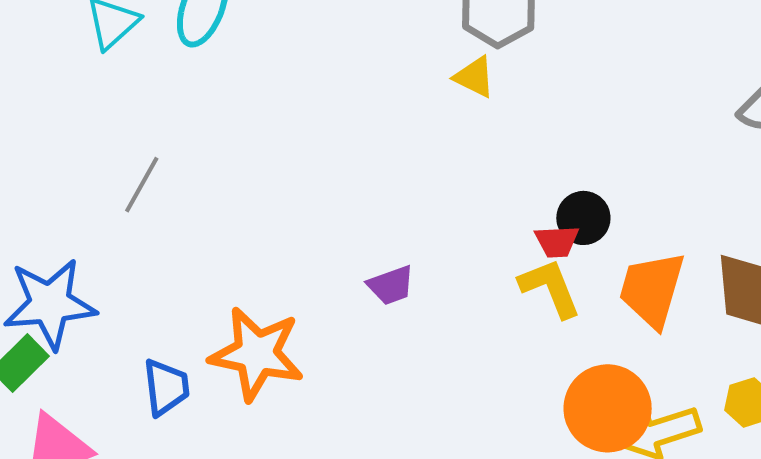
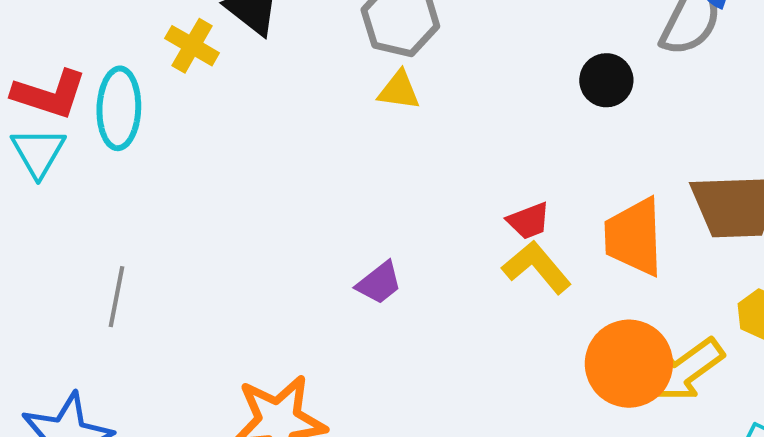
black circle: (583, 218) -> (606, 80), moved
purple trapezoid: (391, 285) -> (379, 283), moved

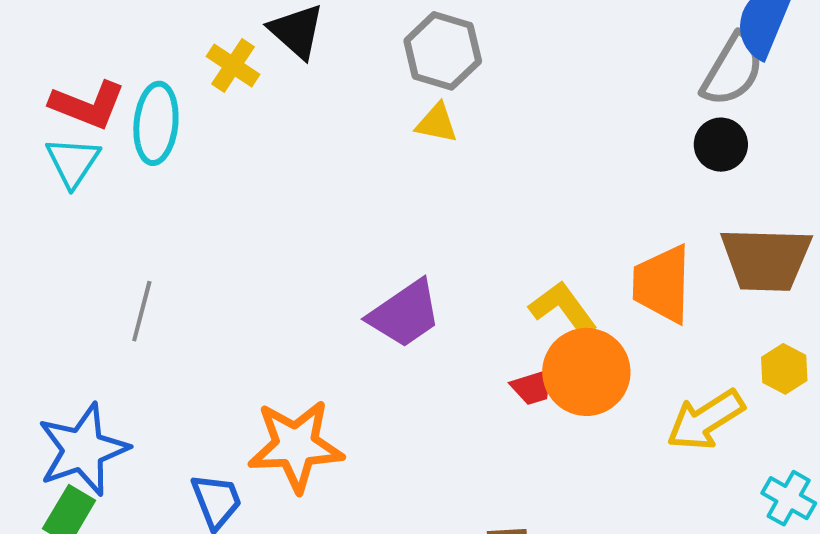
black circle: (606, 80) -> (721, 145), moved
red trapezoid: (529, 221) -> (533, 387), moved
purple trapezoid: (379, 283) -> (405, 314), size x1.6
orange circle: (629, 364) -> (586, 372), moved

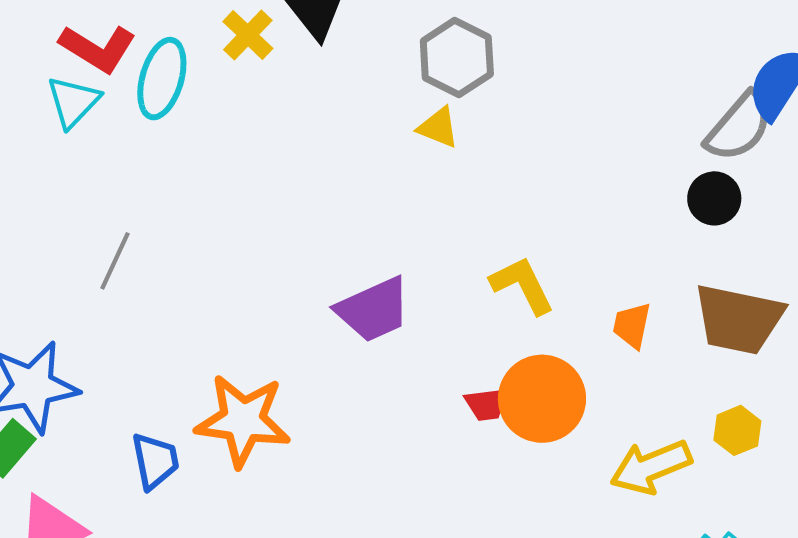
orange trapezoid: (662, 284) -> (632, 325), size x0.6
yellow L-shape: (563, 308) -> (522, 285), moved

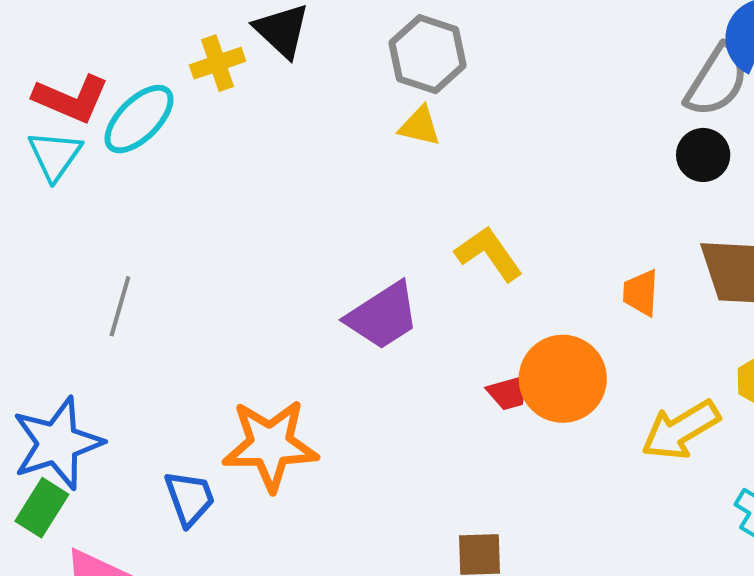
yellow cross: (248, 35) -> (218, 63), turned 36
cyan ellipse: (162, 79) -> (139, 119), turned 38
yellow L-shape: (522, 285) -> (489, 254), moved

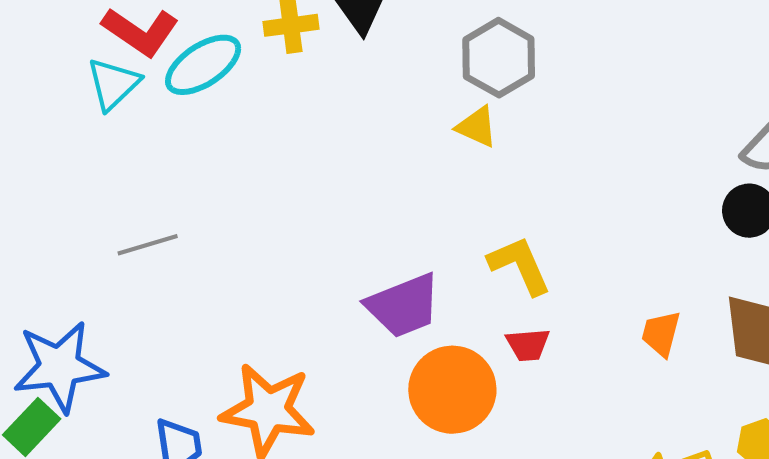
gray line: (120, 306) -> (148, 245), turned 46
orange circle: (563, 379) -> (452, 390), moved
red trapezoid: (509, 392) -> (528, 345), moved

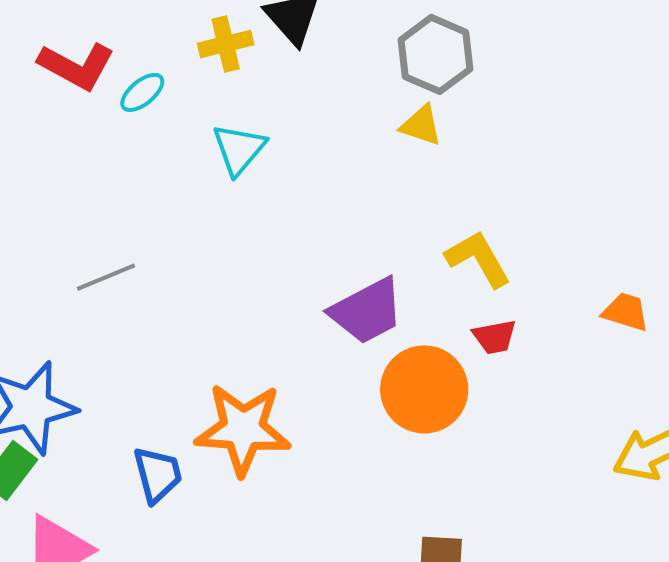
cyan ellipse: (203, 65) -> (142, 92), size x0.6
cyan triangle: (113, 84) -> (239, 149), moved
orange trapezoid: (661, 334) -> (626, 312), turned 99

